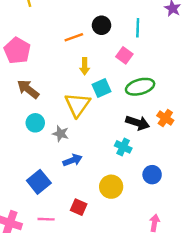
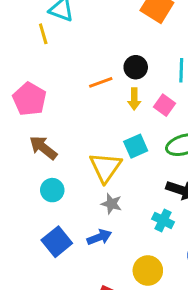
yellow arrow: (85, 66) -> (134, 99), moved
gray star: (61, 134) -> (111, 204), moved
blue square: (39, 182) -> (57, 242), moved

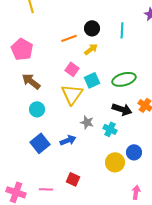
yellow arrow: (134, 99) -> (91, 49), turned -128
pink square: (165, 105) -> (72, 69), moved
gray star: (111, 204) -> (87, 122), moved
yellow circle: (148, 271) -> (115, 162), moved

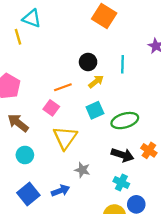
orange line: (69, 38) -> (63, 87), moved
yellow arrow: (91, 49) -> (96, 82), moved
pink square: (72, 69) -> (51, 108), moved
cyan square: (92, 80) -> (95, 110), moved
cyan cross: (110, 129) -> (121, 183), moved

